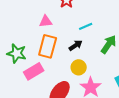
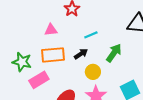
orange rectangle: (48, 46) -> (53, 55), turned 70
yellow circle: (79, 67) -> (93, 72), moved

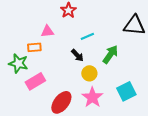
black arrow: (81, 54) -> (77, 55), turned 80
orange rectangle: (53, 55) -> (34, 47), moved, size x0.6

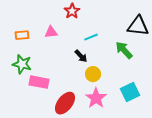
orange rectangle: (34, 47) -> (22, 35), moved
green arrow: (110, 54) -> (124, 50), moved, turned -78
pink rectangle: (35, 81) -> (39, 82), turned 42

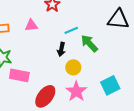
green arrow: (124, 50) -> (89, 43), moved
black arrow: (81, 56) -> (61, 49), turned 56

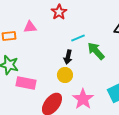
pink triangle: (31, 25) -> (30, 27), moved
yellow circle: (73, 67) -> (65, 75), moved

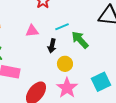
pink triangle: (30, 27) -> (32, 31), moved
yellow circle: (65, 75) -> (65, 64), moved

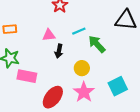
black arrow: (52, 46) -> (59, 51), moved

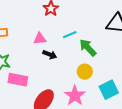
black arrow: (59, 51) -> (50, 55), turned -80
yellow circle: (82, 68) -> (85, 72), moved

